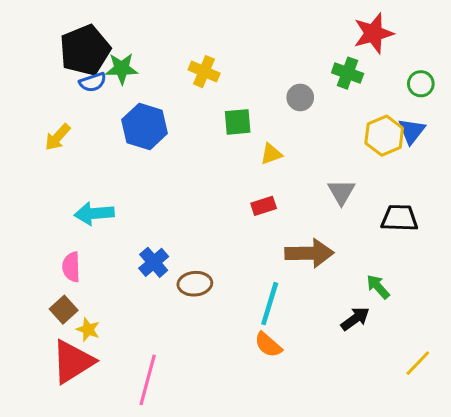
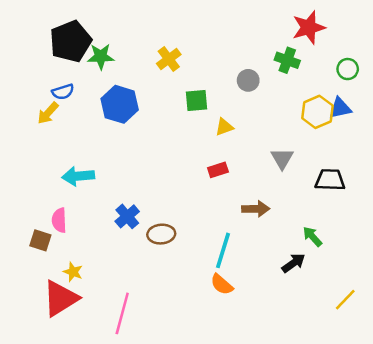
yellow cross: (204, 72) -> (169, 59), turned 30
blue semicircle: (93, 82) -> (63, 92), moved
blue triangle: (412, 131) -> (340, 108), turned 40
brown arrow: (309, 253) -> (256, 209), size x0.7
brown square: (64, 310) -> (40, 240), moved, turned -30

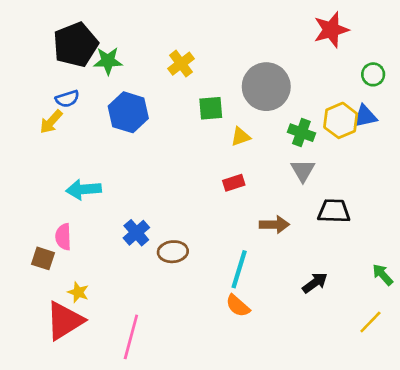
green cross: (287, 60) -> (301, 133), moved
gray circle: (248, 80) -> (266, 87), size x2.0
black trapezoid: (330, 180) -> (334, 211), moved
green arrow: (312, 237) -> (383, 275), moved

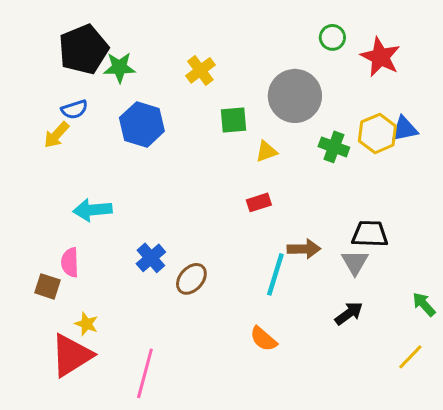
red star: (331, 30) -> (380, 57), moved, turned -30
green circle: (373, 74) -> (332, 37), moved
gray triangle: (303, 170) -> (355, 262), moved
brown ellipse: (173, 252) -> (191, 279), turned -44
cyan line: (239, 269) -> (275, 274), moved

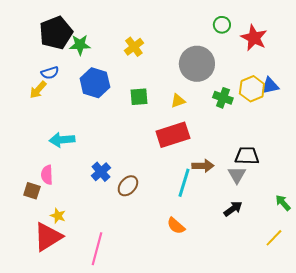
green square: (233, 120) -> (139, 97), moved
red rectangle: (259, 202) -> (173, 135), size x2.0

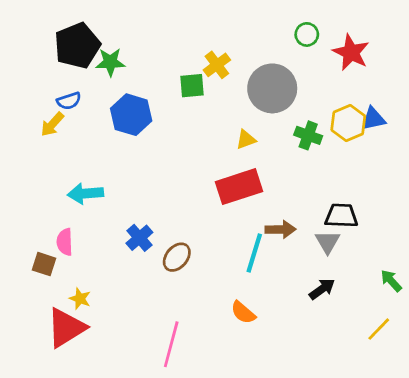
yellow cross: (134, 47) -> (217, 65), moved
green square: (139, 97) -> (192, 86), moved
pink line: (97, 249) -> (171, 344), moved

